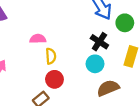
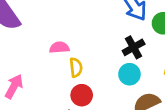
black cross: (99, 42) -> (134, 47), turned 30

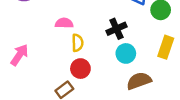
black cross: (134, 47) -> (116, 29), moved

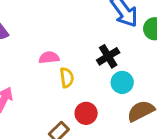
red circle: (80, 69) -> (86, 113), moved

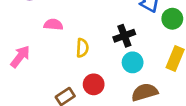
pink semicircle: (49, 58) -> (53, 25), moved

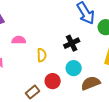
cyan circle: (133, 62) -> (74, 68), moved

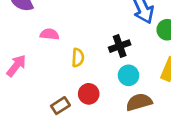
cyan circle: (74, 68) -> (129, 75), moved

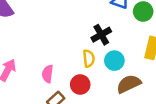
pink semicircle: (49, 34) -> (48, 74), moved, turned -78
yellow semicircle: (78, 58) -> (89, 58), moved

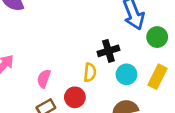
cyan circle: (114, 61) -> (126, 74), moved

